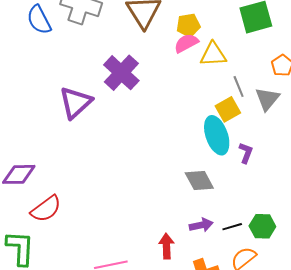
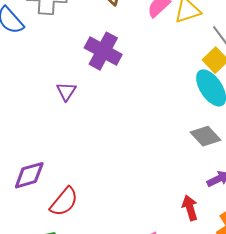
purple triangle: (76, 103) -> (66, 91), size x0.6

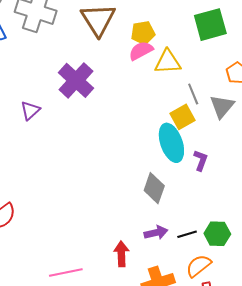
gray diamond: (206, 136) -> (154, 188), turned 48

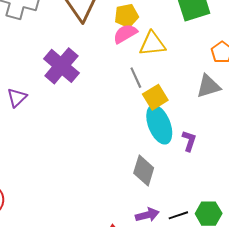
gray line: (193, 94) -> (136, 78), moved
gray triangle: (222, 106) -> (208, 86), turned 36
yellow square: (183, 117) -> (155, 97), moved

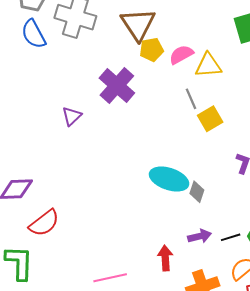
yellow pentagon: (127, 16) -> (152, 50), moved
cyan ellipse: (159, 125) -> (169, 179), moved, turned -51
gray diamond: (144, 170) -> (197, 192), size x0.7

